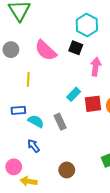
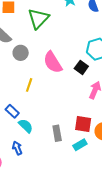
cyan rectangle: (74, 94) -> (80, 145), moved
blue rectangle: (18, 110) -> (12, 111), turned 32
gray rectangle: (60, 122) -> (57, 133), moved

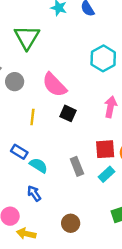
black square: (81, 67) -> (68, 113), moved

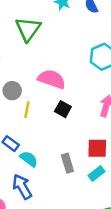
gray circle: (15, 82) -> (12, 91), moved
pink semicircle: (54, 85) -> (52, 79), turned 148
blue arrow: (34, 193) -> (22, 187), size x1.5

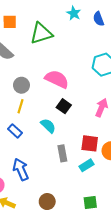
green triangle: (28, 29) -> (41, 33), turned 30
yellow line: (27, 110) -> (21, 106), moved
cyan semicircle: (29, 159) -> (48, 126), moved

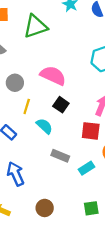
yellow line: (21, 106) -> (27, 106), moved
red square: (90, 143) -> (91, 131), moved
gray rectangle: (62, 153) -> (60, 156), turned -56

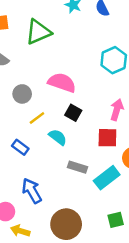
yellow line: (27, 106) -> (37, 118), turned 42
cyan rectangle: (87, 168) -> (107, 178), size x1.5
brown circle: (45, 208) -> (66, 224), size x1.6

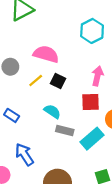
yellow line: (37, 118) -> (36, 80), moved
cyan semicircle: (58, 137) -> (52, 111), moved

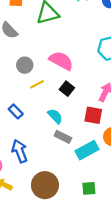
yellow line: (36, 80) -> (37, 84), moved

